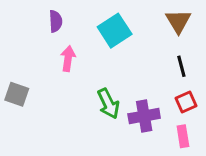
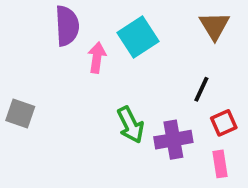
purple semicircle: (56, 21) -> (67, 26), size x1.5
pink arrow: (68, 59) -> (97, 58), moved
black line: (181, 66) -> (201, 89), moved, turned 40

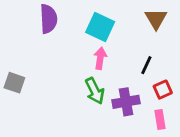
cyan square: (138, 37) -> (100, 27), turned -32
pink arrow: (97, 58) -> (100, 58), moved

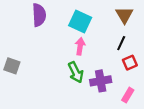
black line: (146, 65) -> (121, 43), moved
red square: (163, 90) -> (130, 63), moved
pink rectangle: (160, 119) -> (128, 95), turned 40

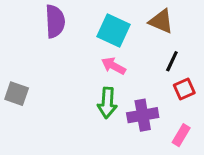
brown triangle: (124, 15) -> (161, 21), moved, turned -36
pink arrow: (80, 46) -> (113, 66), turned -70
green arrow: (76, 72) -> (107, 103), turned 30

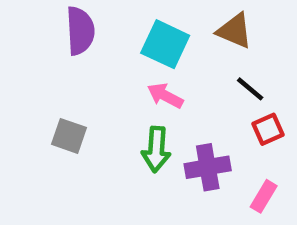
black line: (172, 61) -> (250, 89), turned -75
gray square: (17, 94) -> (69, 136), moved

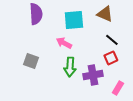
cyan square: (165, 44) -> (74, 20), turned -30
pink arrow: (165, 96) -> (64, 43), moved
red square: (268, 129) -> (111, 58), moved

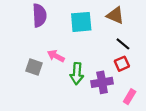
pink arrow: (64, 43) -> (56, 56), moved

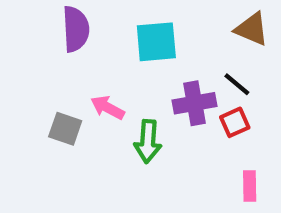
brown triangle: (115, 15) -> (252, 29), moved
purple cross: (102, 82) -> (194, 103), moved
pink rectangle: (130, 97) -> (250, 186), turned -32

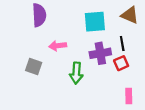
cyan square: (156, 42) -> (95, 22), moved
black line: (237, 84) -> (122, 43), turned 40
pink arrow: (108, 107) -> (58, 46), moved, turned -35

